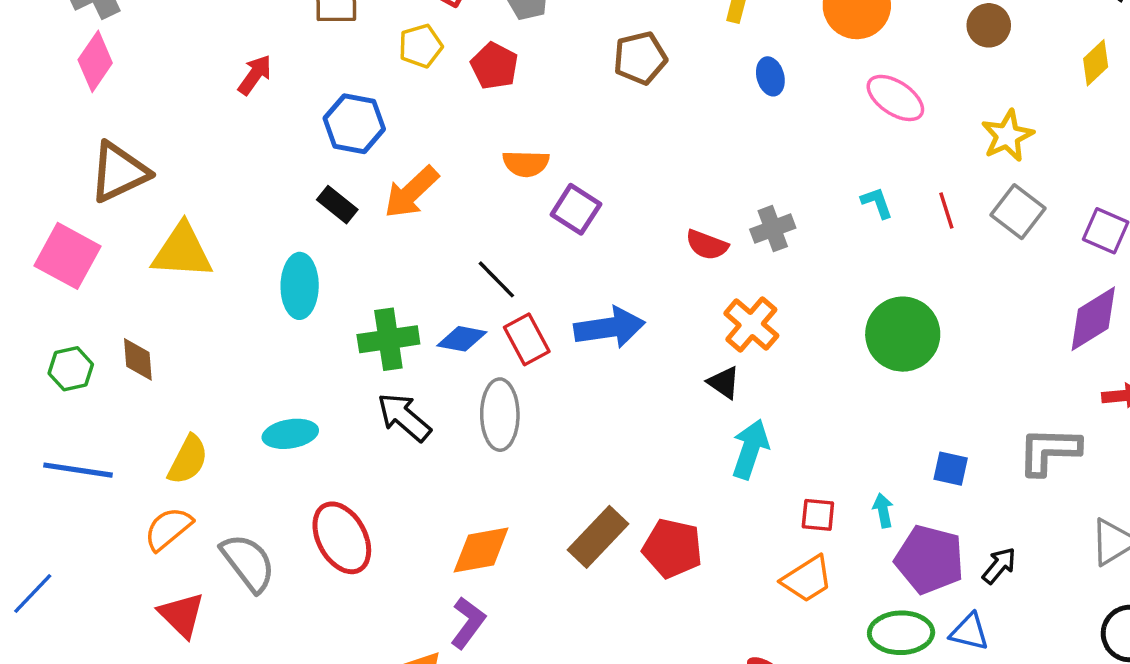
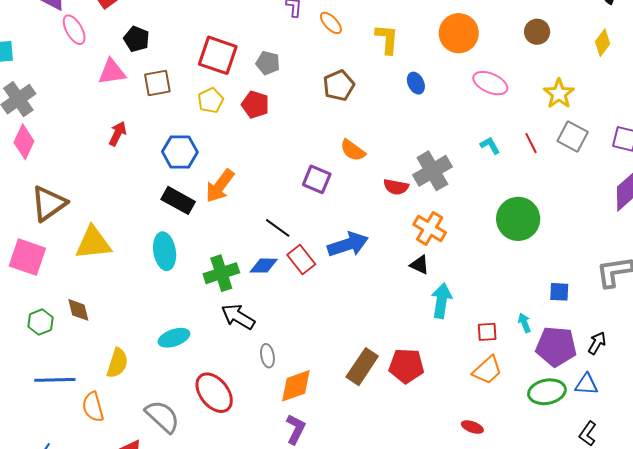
orange semicircle: (526, 164) -> (353, 150), moved, turned 44
black rectangle: (337, 205) -> (178, 200), size x1.4
gray cross: (773, 229) -> (432, 171), size x1.5
gray ellipse: (500, 415) -> (267, 356), moved, size x0.6
orange semicircle: (168, 529) -> (93, 407), moved, turned -56

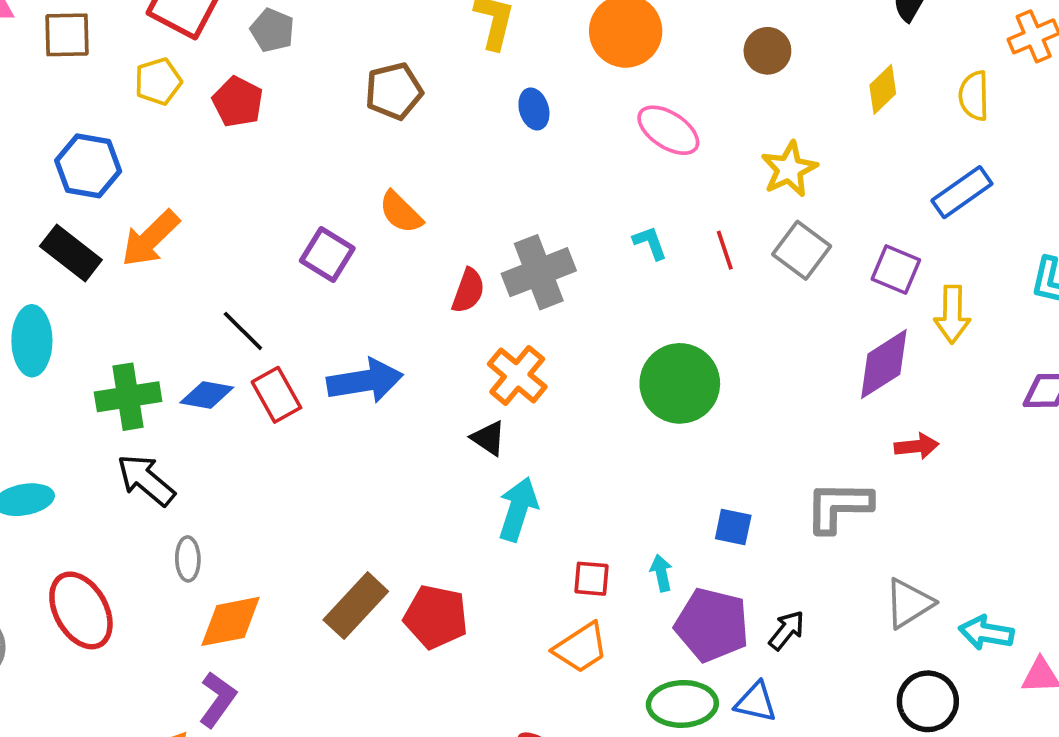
red semicircle: (396, 187) -> (468, 291), turned -90

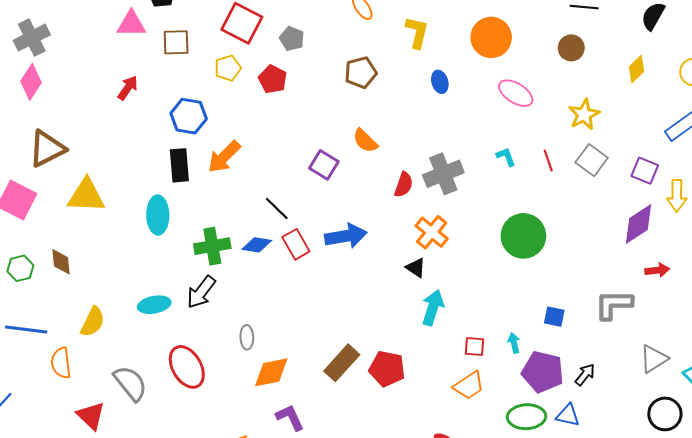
black rectangle: (71, 253) -> (179, 165), turned 48
black arrow: (146, 480) -> (201, 292), moved, turned -92
purple L-shape: (218, 700) -> (290, 418), moved, turned -60

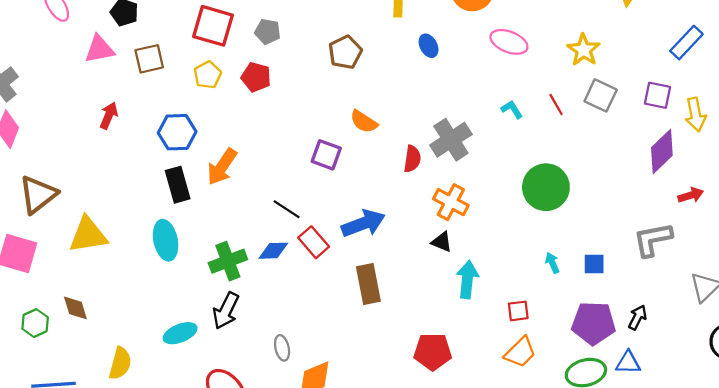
cyan arrow: (514, 343) -> (552, 263), moved
brown rectangle: (342, 363) -> (368, 284), moved, turned -42

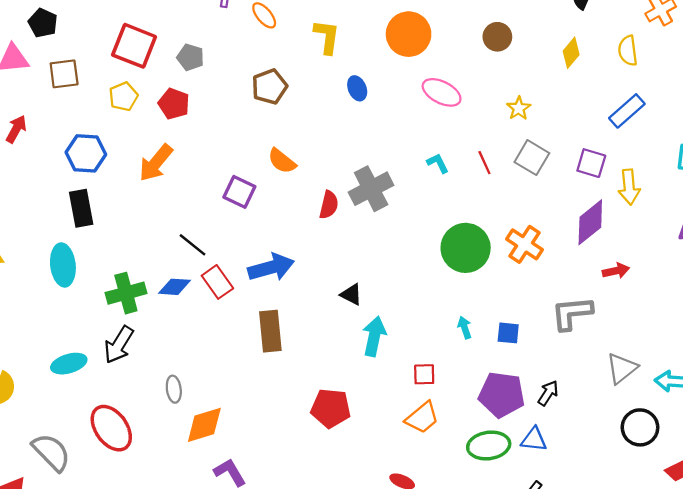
yellow star: (584, 50) -> (519, 108), size x0.7
orange arrow: (222, 167) -> (156, 163), moved
orange cross: (451, 202) -> (524, 244), moved

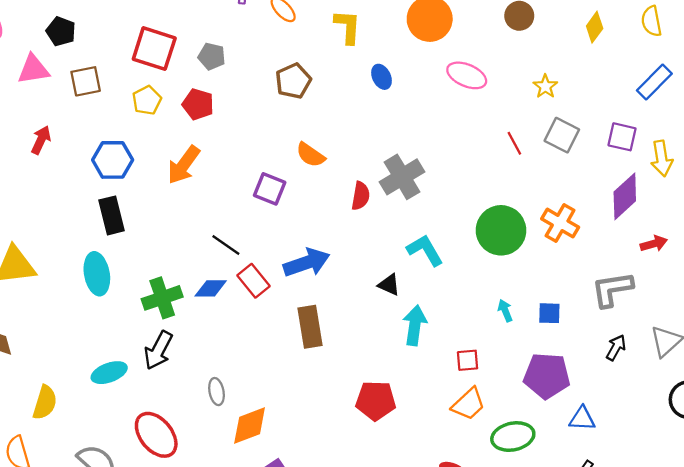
cyan L-shape: (438, 163) -> (425, 250), moved, size x1.6
black arrow: (548, 393) -> (616, 348), moved
green ellipse: (489, 446) -> (513, 437), moved

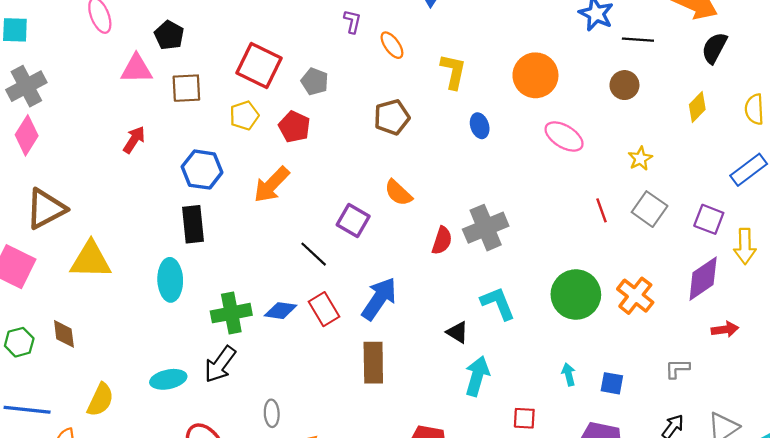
black line: (226, 245) -> (314, 254), moved
blue arrow: (307, 263) -> (379, 299), turned -45
gray L-shape: (612, 289) -> (677, 369), size x0.6

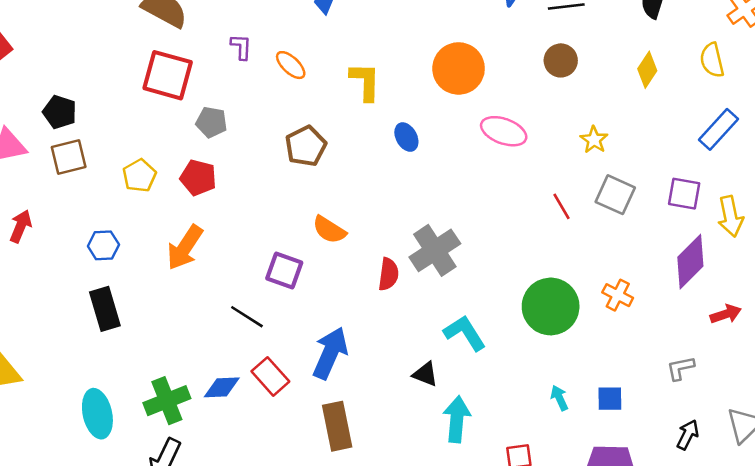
black pentagon: (169, 35) -> (60, 112), moved
red square: (259, 65) -> (168, 75), moved
blue hexagon: (202, 170) -> (103, 245), size x0.7
cyan ellipse: (170, 280) -> (97, 414), moved
orange cross: (635, 296) -> (618, 295), size x0.7

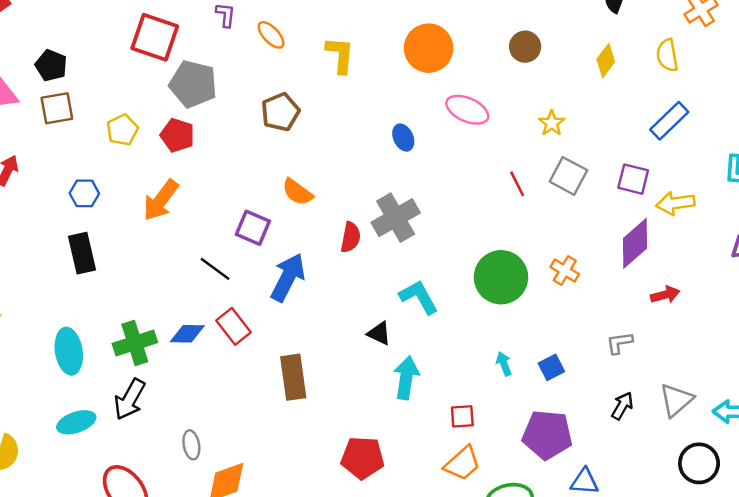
gray pentagon: (211, 122) -> (193, 84), size x1.6
blue ellipse: (406, 137) -> (403, 138), moved
yellow arrow: (730, 216) -> (675, 203), turned 90
blue arrow: (330, 353) -> (288, 277), moved
blue square: (610, 399) -> (551, 367), turned -30

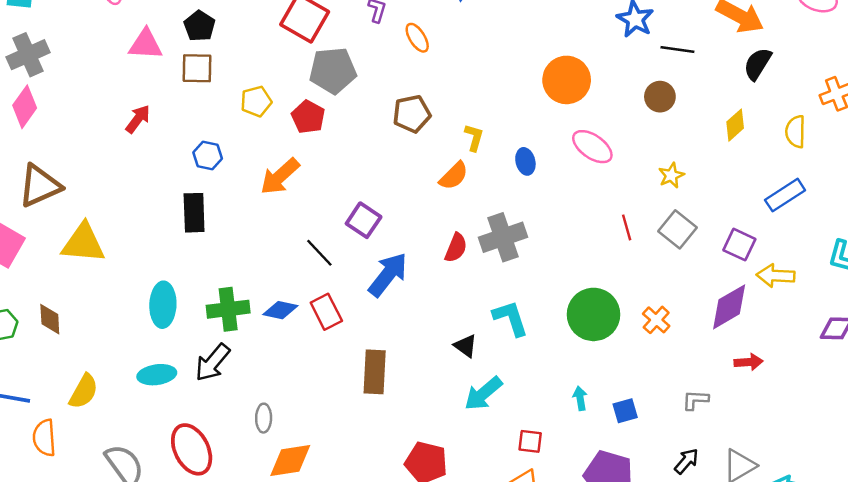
yellow L-shape: (340, 55) -> (474, 137), moved, size x0.7
gray pentagon: (193, 84) -> (333, 70), turned -30
orange semicircle: (297, 192) -> (454, 176), moved, turned -92
cyan arrow: (406, 378) -> (483, 394), turned -150

